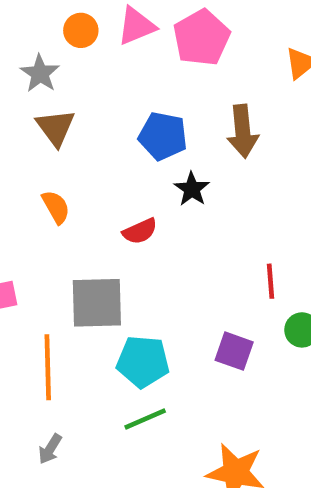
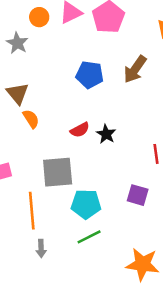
brown triangle: (56, 128) -> (18, 93), moved
brown arrow: (243, 131) -> (135, 69), turned 44
black star: (192, 189) -> (106, 134), moved
gray arrow: (50, 449) -> (41, 249), moved, turned -30

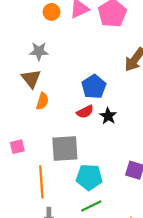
gray star: (17, 43) -> (39, 51), moved, turned -30
blue pentagon: (90, 75) -> (94, 87), moved, turned 30
orange semicircle: (31, 119) -> (42, 101), turned 49

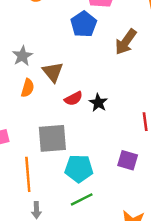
gray star: (39, 51) -> (22, 56), moved, turned -30
brown triangle: (31, 79) -> (53, 72), moved
blue pentagon: (94, 87) -> (84, 24), moved

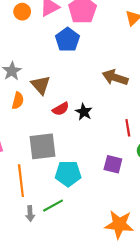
brown arrow: (126, 42) -> (115, 77), moved, turned 75
green line: (82, 199) -> (53, 206), moved

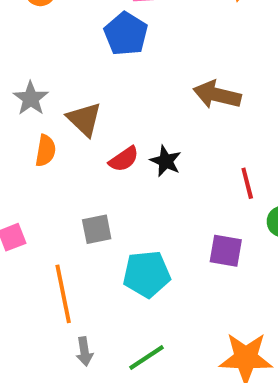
gray square: (42, 146) -> (97, 229), size x0.6
green line: (53, 206) -> (147, 358), moved

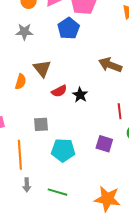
gray star: (31, 98) -> (24, 32), moved, turned 30
green line: (147, 358) -> (58, 192), turned 42

